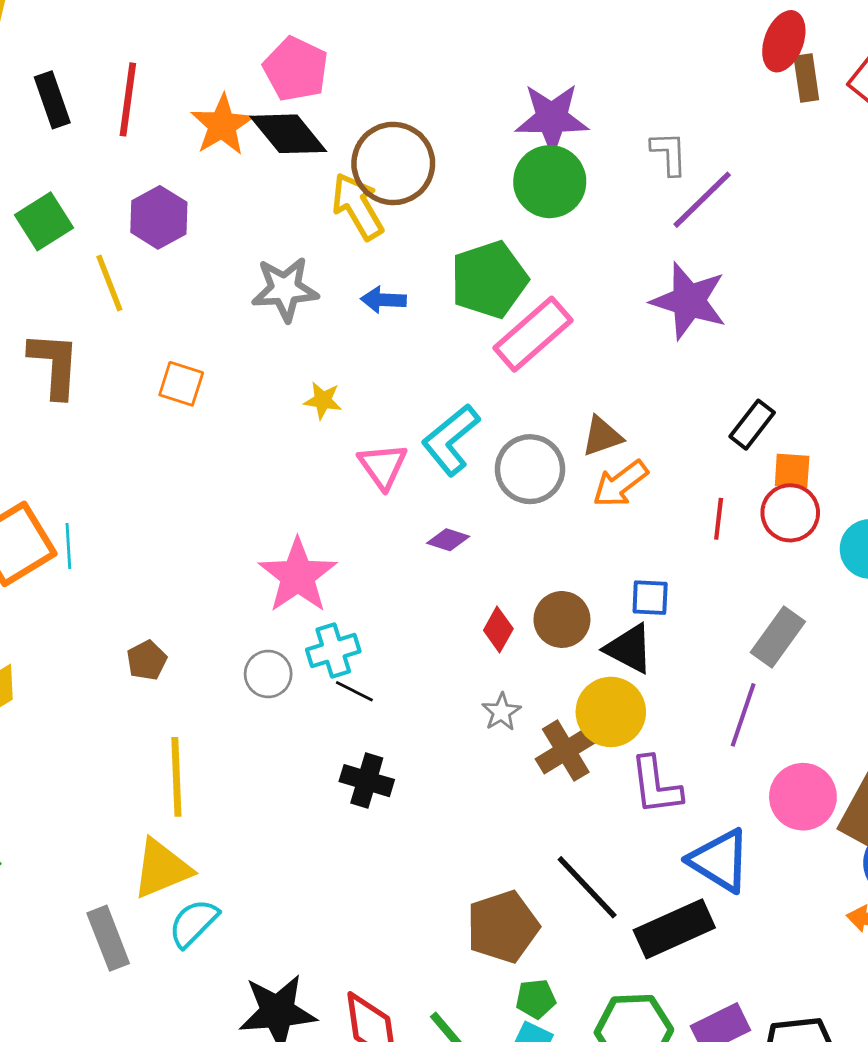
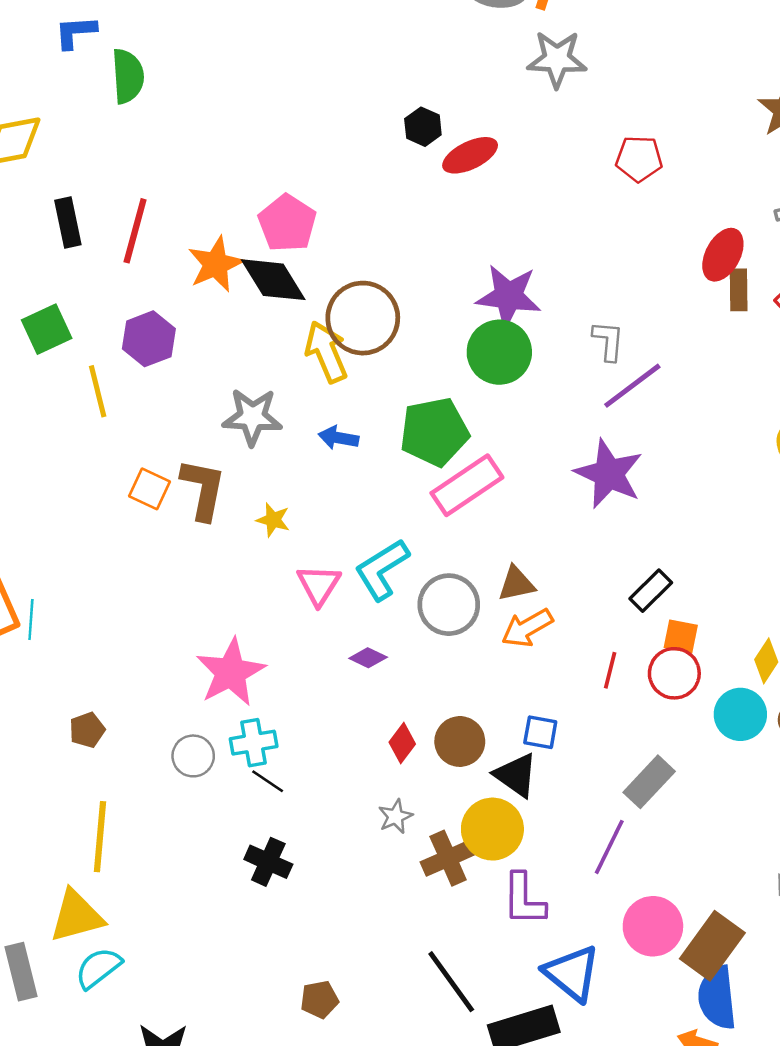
brown L-shape: (54, 365) -> (203, 489), moved
brown pentagon: (503, 927) -> (319, 999), moved, size x0.6

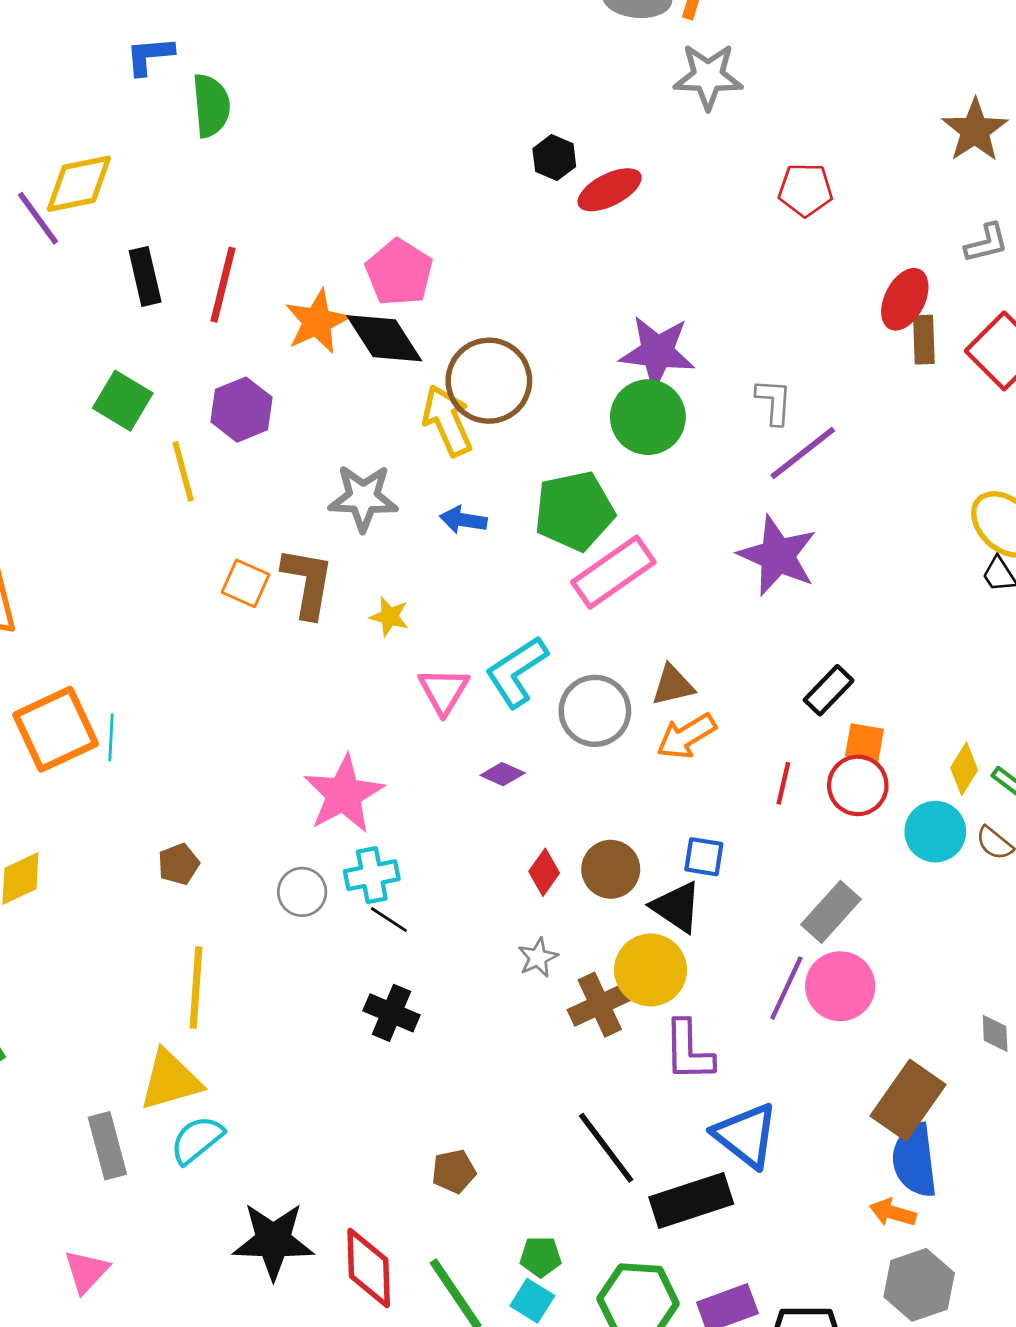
green square: (47, 329) -> (123, 401), turned -33
pink circle: (653, 926) -> (840, 986), moved

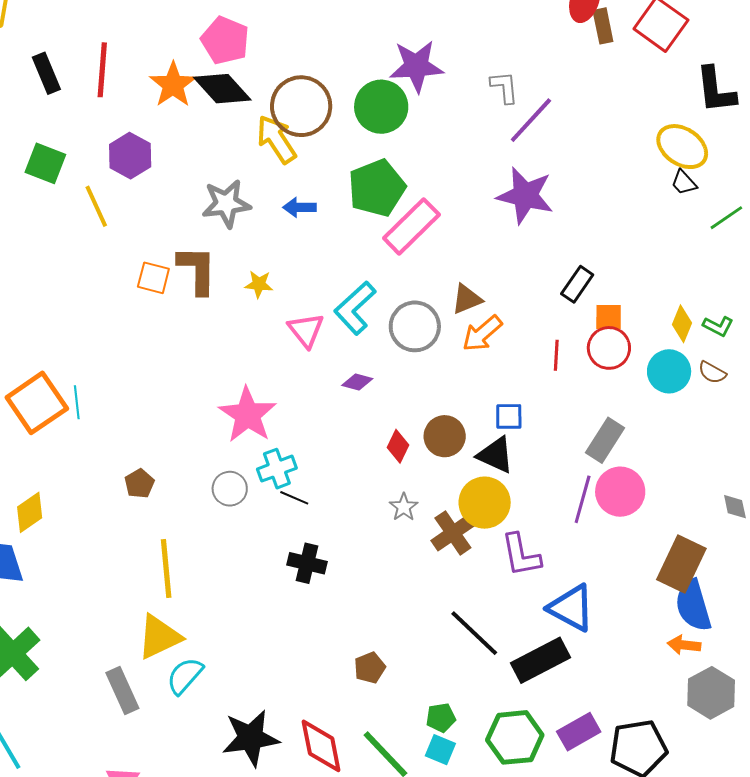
green circle: (648, 417) -> (381, 107), moved

